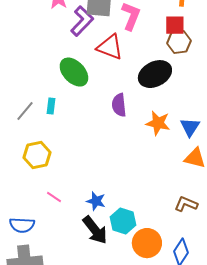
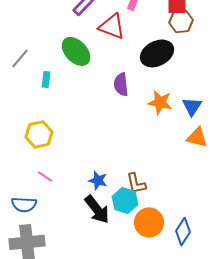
cyan rectangle: (51, 106) -> (46, 79), moved
gray line: (25, 111) -> (20, 58), moved
pink line: (54, 197) -> (45, 176), moved
brown L-shape: (186, 204) -> (136, 183), moved, turned -125

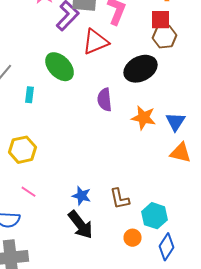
red triangle: (112, 26) -> (96, 42), turned -44
cyan hexagon: (125, 200) -> (155, 216), moved
orange circle: (149, 222) -> (133, 238), size x0.6

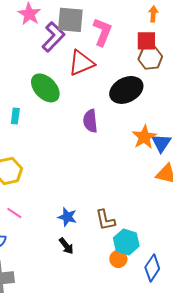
orange star: (144, 118) -> (144, 137), moved, turned 30
cyan hexagon: (155, 216) -> (126, 242), moved
black arrow: (81, 225) -> (66, 246), size x0.6

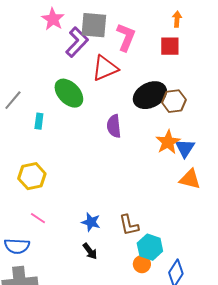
brown hexagon: (150, 58) -> (174, 101), moved

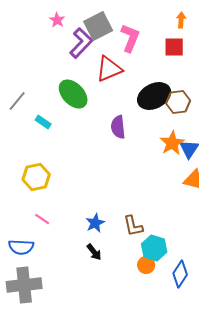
pink star: (53, 19) -> (57, 20), size x0.7
gray square: (94, 25) -> (98, 26), turned -32
cyan rectangle: (39, 121) -> (43, 122), turned -63
blue star: (91, 222) -> (95, 223), turned 30

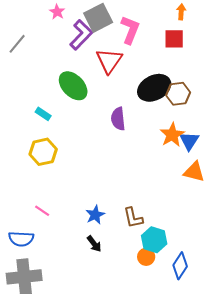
red triangle: (109, 69) -> (109, 61), turned -32
gray line: (17, 101) -> (17, 44), moved
yellow hexagon: (36, 177) -> (43, 152), moved

